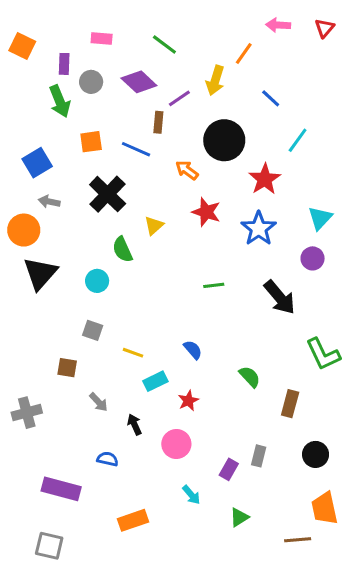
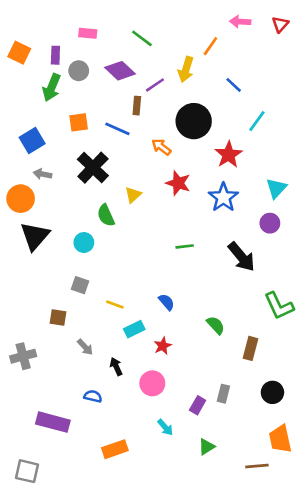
orange square: (22, 46) -> (19, 53), moved
green arrow: (60, 101) -> (52, 88), turned 44
gray square: (49, 546) -> (27, 471), moved

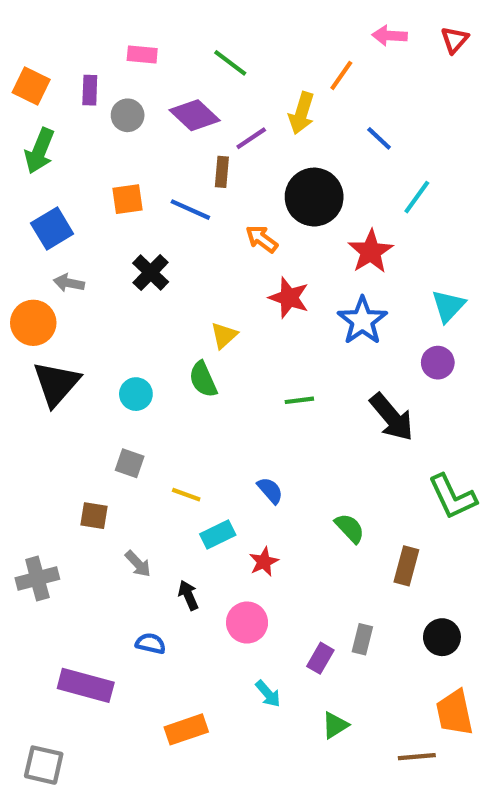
green arrow: (52, 88) -> (40, 151), moved
black cross: (93, 168) -> (151, 272), size x0.7
yellow triangle: (133, 195) -> (224, 335), moved
green semicircle: (106, 215) -> (203, 379), moved

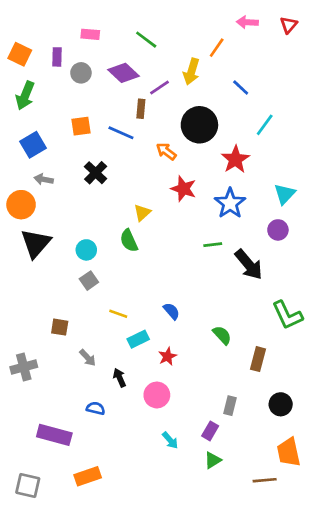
green line: (299, 400) -> (213, 245), moved
gray square: (130, 463) -> (89, 281), moved, turned 36
purple rectangle: (320, 658) -> (210, 431), moved
orange rectangle: (186, 729) -> (88, 476), moved

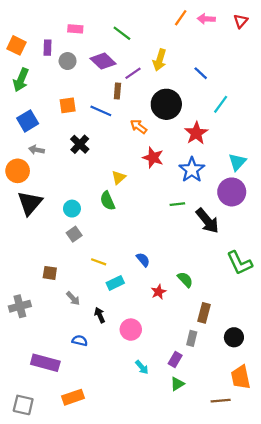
orange line: (217, 48) -> (181, 18), moved
purple circle: (278, 230) -> (232, 192), size x1.6
red star: (167, 356) -> (159, 292), moved
brown rectangle: (258, 359) -> (204, 313), moved

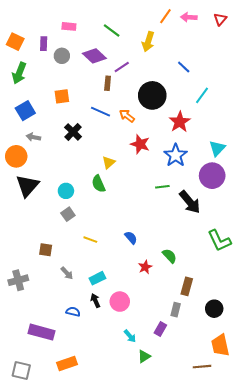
yellow arrow: (160, 60) -> (148, 42), moved
blue line: (101, 111) -> (100, 112), moved
cyan rectangle: (115, 283) -> (97, 278), moved
black arrow: (100, 315) -> (95, 301), moved
green triangle: (177, 384) -> (144, 356), moved

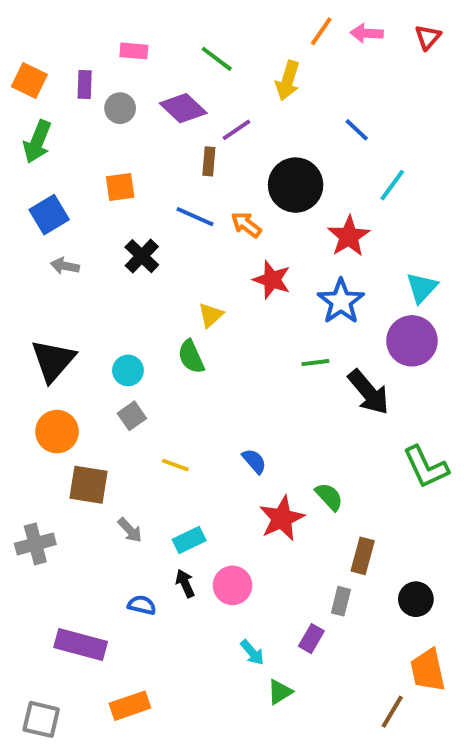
orange circle: (16, 156) -> (57, 432), moved
brown square: (46, 250) -> (89, 485), size x1.5
red star: (145, 267) -> (282, 518), size x1.6
brown line: (202, 367) -> (392, 712), turned -54

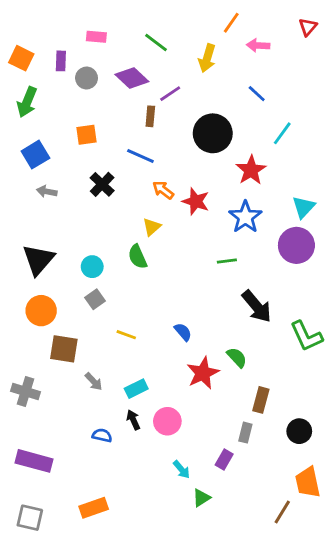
pink arrow: (367, 33) -> (258, 45), moved
orange arrow: (246, 224) -> (163, 190), moved
black arrow: (369, 392) -> (257, 306), moved
gray cross: (35, 544) -> (26, 391), turned 32
purple rectangle: (81, 645) -> (34, 461), moved

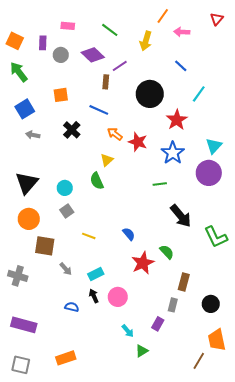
green arrow: (27, 102) -> (19, 72), turned 120

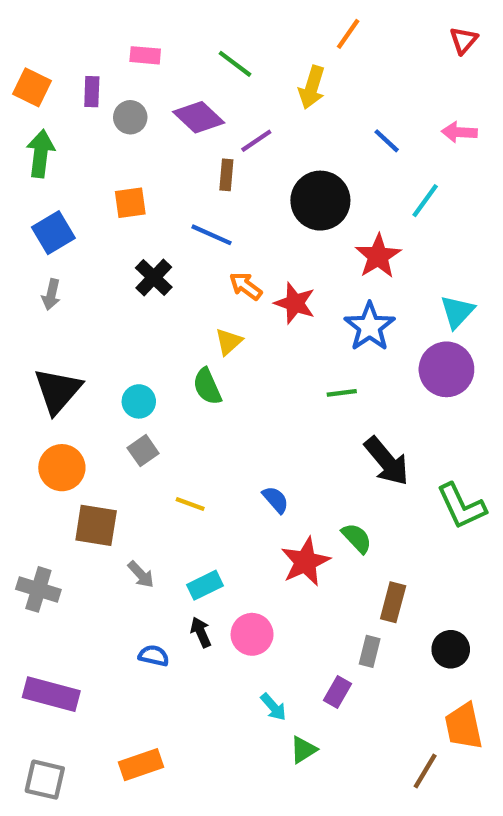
pink arrow: (182, 32) -> (459, 132), moved
green arrow: (19, 72) -> (41, 154), turned 45
gray arrow: (33, 135) -> (51, 295), moved, turned -88

